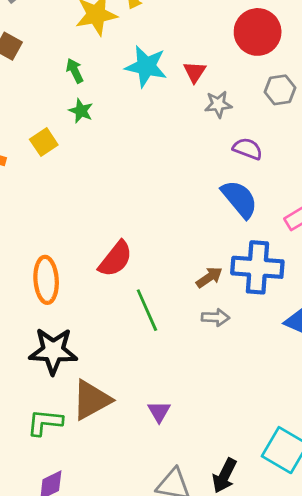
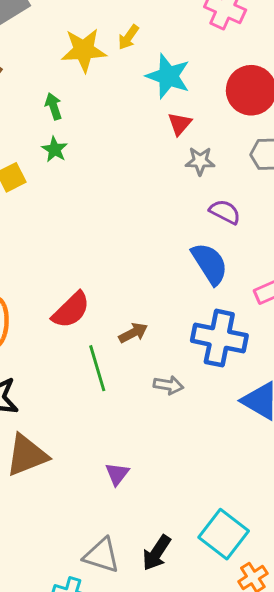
cyan star: (146, 66) -> (168, 76), moved
brown arrow: (209, 277) -> (133, 333), moved
purple triangle: (159, 412) -> (117, 474), moved

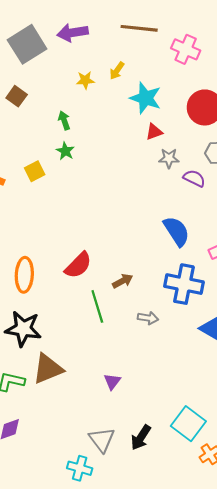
yellow star: (84, 50) -> (85, 80), size x0.6
red triangle: (180, 124) -> (154, 132), turned 30
purple semicircle: (225, 212) -> (194, 178), moved
gray triangle: (102, 555) -> (102, 440), turned 36

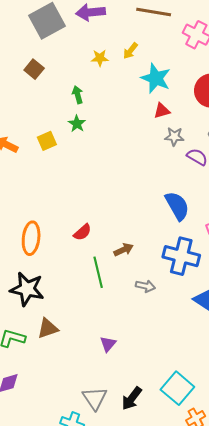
red semicircle: (78, 265) -> (82, 232), size x0.7
brown triangle: (48, 369) -> (48, 328), size x0.7

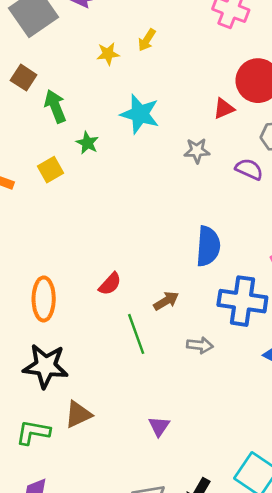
cyan star: (156, 78) -> (140, 114), moved
green arrow: (78, 95) -> (55, 106), moved, size x1.4
red triangle: (162, 111) -> (224, 109), moved
gray star: (174, 137) -> (197, 151), moved
blue semicircle: (177, 206) -> (208, 246), moved, turned 40

